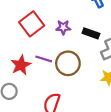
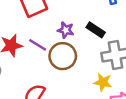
purple star: (63, 27) -> (66, 30), moved

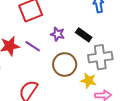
brown circle: (63, 56) -> (65, 65), moved

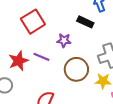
black rectangle: (84, 35) -> (85, 22), moved

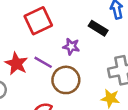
red star: (18, 61) -> (16, 64), turned -30
brown circle: (76, 69) -> (66, 80), moved

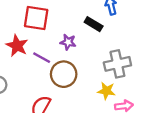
red square: (38, 21) -> (36, 18), turned 35
red star: (16, 64) -> (17, 46), moved

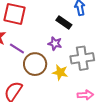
purple star: (68, 42) -> (55, 43), moved
yellow star: (106, 91) -> (60, 72), moved

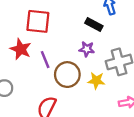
purple line: (17, 49) -> (45, 60), turned 42

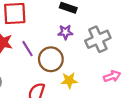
yellow star: (96, 81) -> (69, 80), moved

